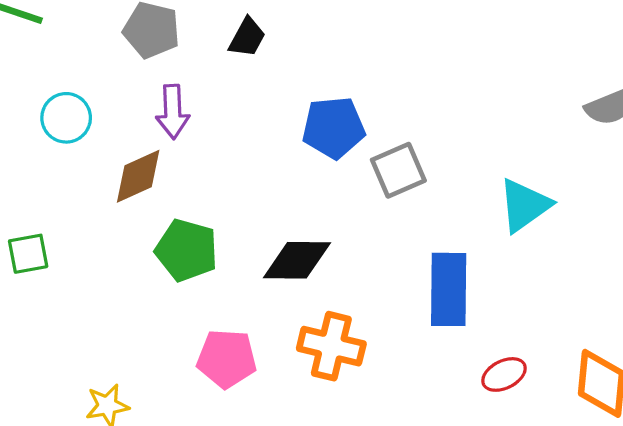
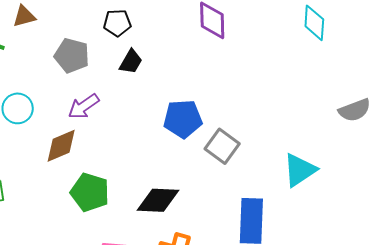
purple arrow: (173, 112) -> (84, 106), turned 56
gray square: (398, 170) -> (222, 146), turned -32

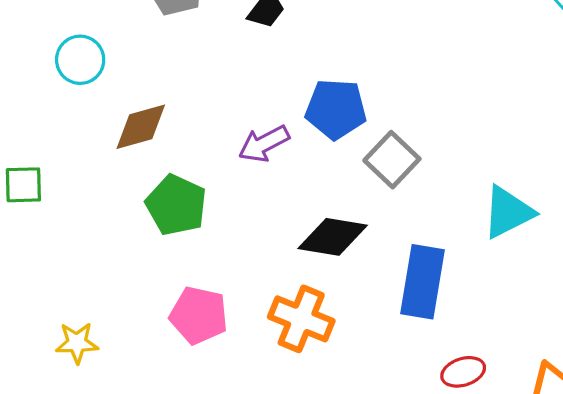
purple arrow: (84, 106) -> (264, 144), moved
black diamond: (158, 200) -> (333, 237), moved

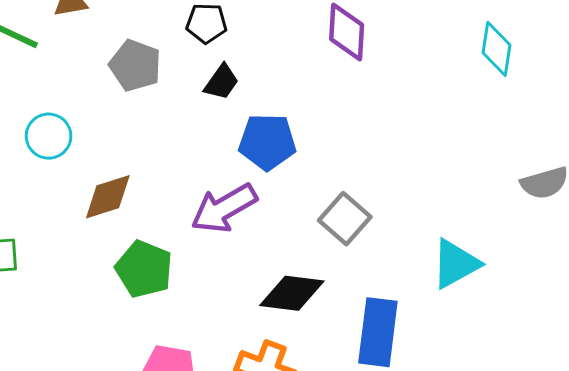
blue pentagon: (336, 109) -> (267, 142), moved
purple arrow: (264, 144) -> (224, 208), size x1.4

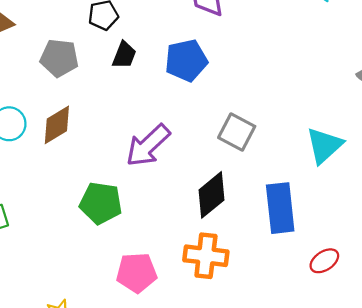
blue pentagon: (267, 142) -> (186, 60), moved
brown diamond: (108, 197) -> (57, 125), moved
black diamond: (292, 293) -> (212, 195), turned -33

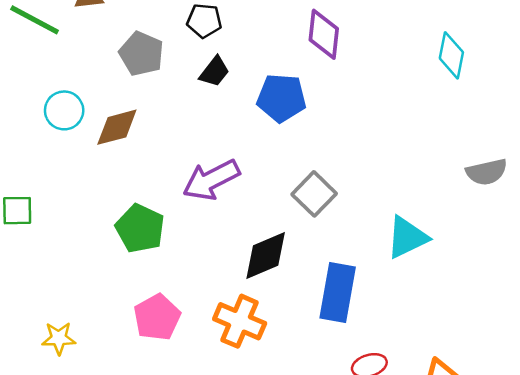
pink pentagon: (137, 273) -> (157, 317), turned 30

